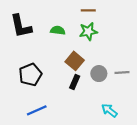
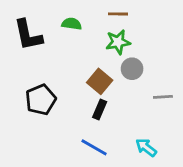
green semicircle: (58, 30) -> (72, 24), moved
gray circle: (99, 74) -> (132, 69), moved
blue line: (37, 110) -> (94, 147), moved, turned 54

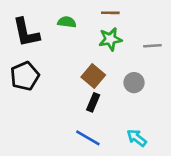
gray circle: (132, 69) -> (134, 83), moved
gray line: (163, 97) -> (152, 46), moved
black pentagon: (41, 100) -> (25, 76), moved

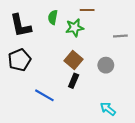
green semicircle: (67, 22) -> (53, 17), turned -88
green star: (110, 39) -> (75, 28), moved
blue line: (88, 138) -> (44, 95), moved

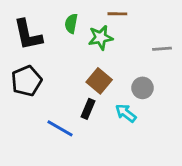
black rectangle: (74, 81) -> (88, 109), moved
cyan arrow: (108, 109) -> (126, 113), moved

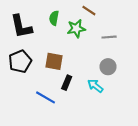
brown line: (117, 14) -> (89, 11), turned 32
gray line: (162, 49) -> (109, 37), moved
brown square: (99, 81) -> (54, 61), moved, turned -30

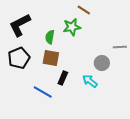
green semicircle: (54, 18) -> (50, 37), moved
black L-shape: (21, 26) -> (20, 25), turned 75
gray line: (109, 37) -> (120, 47), moved

